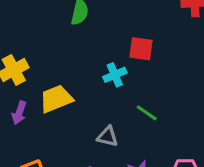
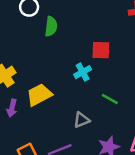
gray triangle: (108, 137) -> (82, 120), turned -30

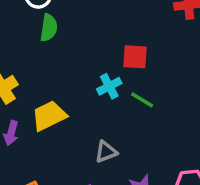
green semicircle: (51, 26) -> (49, 28), moved
green line: (110, 99) -> (142, 100), moved

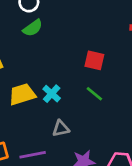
green semicircle: (49, 28) -> (33, 28), turned 36
cyan cross: (109, 86) -> (52, 94), moved, turned -30

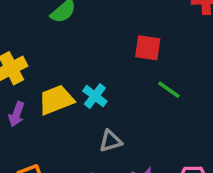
green line: (94, 94) -> (169, 90), moved

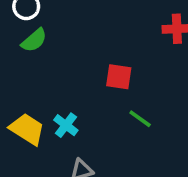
yellow trapezoid: (56, 100) -> (27, 129), turned 54

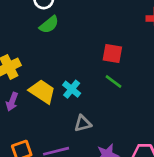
green line: (140, 119) -> (114, 81), moved

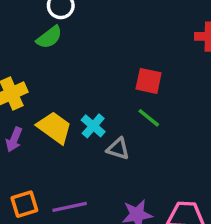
green semicircle: (49, 25) -> (49, 37), moved
gray triangle: (83, 123) -> (118, 149), moved, turned 30

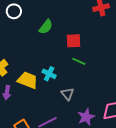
green semicircle: (49, 37) -> (46, 27), moved
gray triangle: (118, 149) -> (67, 94), moved, turned 48

